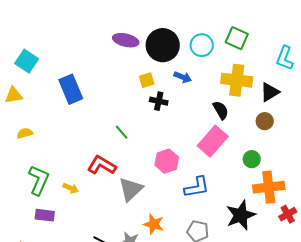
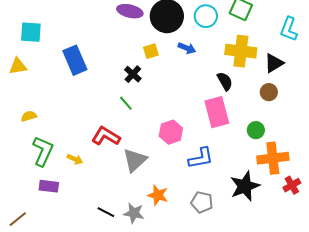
cyan square: (27, 61) -> (31, 32), turned -30
black cross: (159, 101) -> (133, 74), moved, turned 30
yellow semicircle: (25, 133) -> (29, 116), moved
pink rectangle: (213, 141) -> (217, 112), turned -56

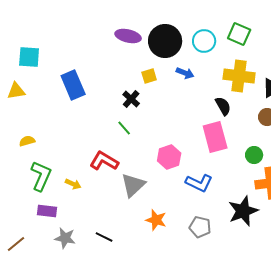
blue L-shape: (201, 158) -> (199, 183), turned 36
gray star: (134, 213) -> (65, 238), moved

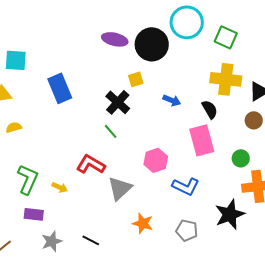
cyan circle: (204, 41) -> (187, 22), moved, size x1.4
blue arrow: (185, 73) -> (172, 100), moved
black cross: (131, 99) -> (118, 102), size x1.4
yellow semicircle: (27, 141) -> (14, 127), moved
gray star: (65, 238) -> (52, 241), turned -30

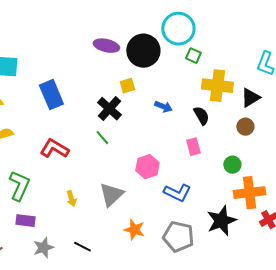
green square: (226, 37) -> (193, 56), moved, size x0.7
pink rectangle: (202, 140) -> (193, 147), size x0.6
red L-shape: (91, 164) -> (54, 149), moved
yellow arrow: (60, 187) -> (71, 199), moved, turned 49
gray pentagon: (187, 230) -> (178, 237), size x1.4

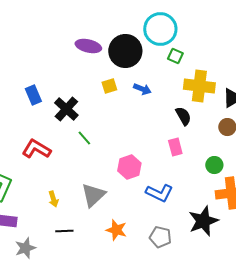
blue rectangle: (51, 95) -> (33, 95), size x0.7
blue arrow: (163, 107) -> (142, 89), moved
black cross: (109, 109) -> (66, 109), moved
gray pentagon: (178, 237) -> (160, 237), size x0.7
black line: (82, 247) -> (64, 231), moved, turned -30

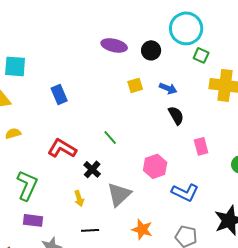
black circle: (125, 51) -> (151, 50), size x0.6
black cross: (66, 109) -> (92, 169), moved, size x0.7
black semicircle: (183, 116) -> (176, 115), moved

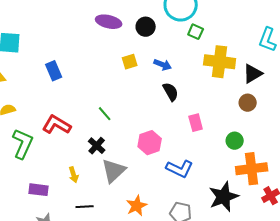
black cross: (92, 169) -> (97, 146), moved
green L-shape: (27, 185) -> (23, 144), moved
purple rectangle: (33, 220) -> (39, 190), moved
orange star: (142, 229) -> (137, 206), turned 30

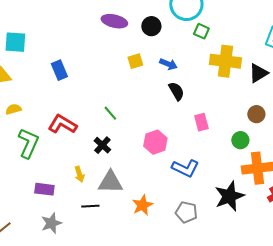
brown circle: (248, 103) -> (256, 114), moved
gray triangle: (114, 171) -> (110, 182), moved, turned 44

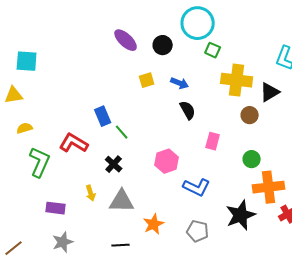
purple ellipse: (114, 21) -> (126, 40), turned 30
blue rectangle: (59, 70) -> (103, 116), moved
brown circle: (256, 114) -> (250, 115), moved
pink rectangle: (201, 122) -> (213, 141), turned 30
black line: (90, 206) -> (121, 245), moved

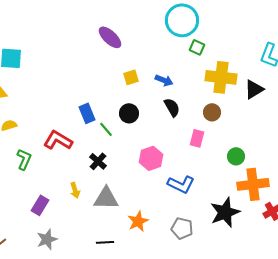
black circle: (163, 45) -> (129, 113), moved
brown circle: (250, 115) -> (212, 112), moved
green L-shape: (40, 162) -> (24, 159), size x0.7
purple rectangle: (56, 208) -> (40, 205), turned -66

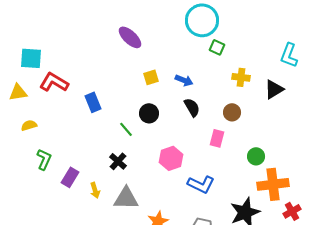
yellow cross: (221, 77) -> (241, 77), size x0.6
blue rectangle: (87, 113) -> (93, 102), moved
red L-shape: (58, 140) -> (54, 82), moved
purple rectangle: (40, 205) -> (70, 177), moved

